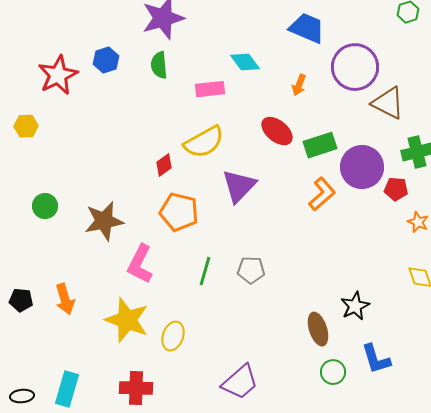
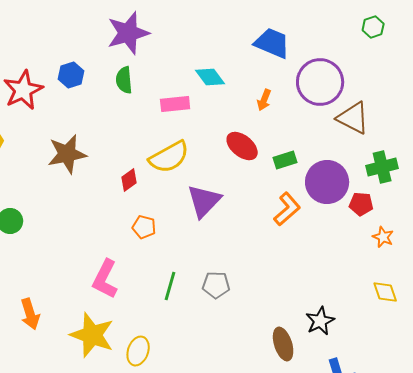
green rectangle: (320, 145) -> (285, 160), size x0.7
orange pentagon: (179, 212) -> (144, 227), size x0.6
brown star: (104, 221) -> (67, 154), moved

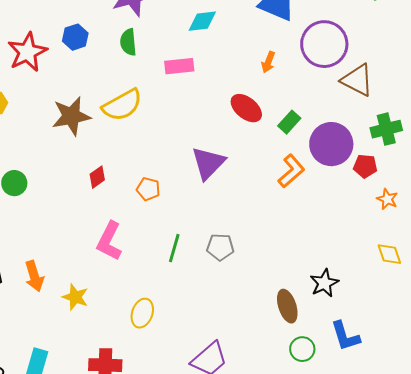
cyan diamond: (210, 77) -> (202, 21), moved, turned -60
yellow semicircle: (169, 157) -> (122, 105), moved
green rectangle: (285, 160) -> (289, 122), turned -30
red diamond: (129, 180) -> (97, 177), moved
yellow star: (92, 335) -> (75, 297), moved, size x0.6

